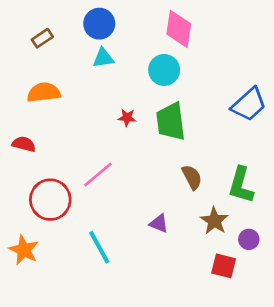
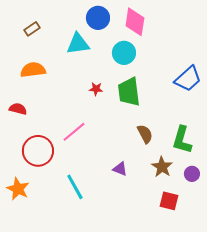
blue circle: (99, 24) -> (98, 18), moved
cyan triangle: (103, 58) -> (78, 44), size x1.4
purple circle: (249, 239) -> (192, 174), moved

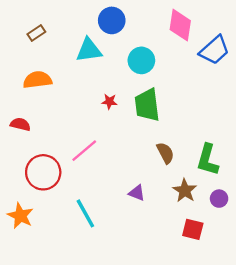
pink diamond: (135, 22) -> (180, 25), moved
blue trapezoid: (188, 79) -> (214, 50), moved

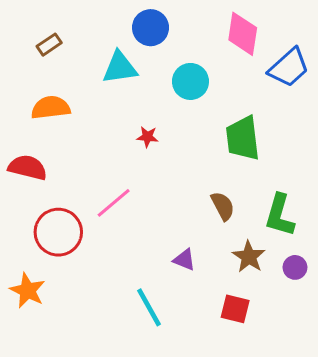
green trapezoid: (147, 105) -> (243, 138), moved
red semicircle: (20, 124) -> (28, 168), size x1.4
cyan line: (85, 213) -> (149, 307), moved
red square: (193, 229) -> (235, 309), moved

